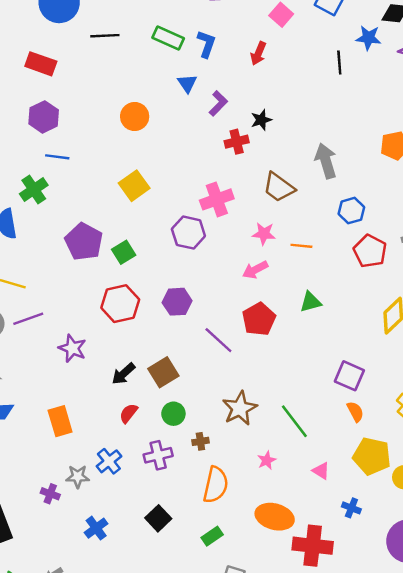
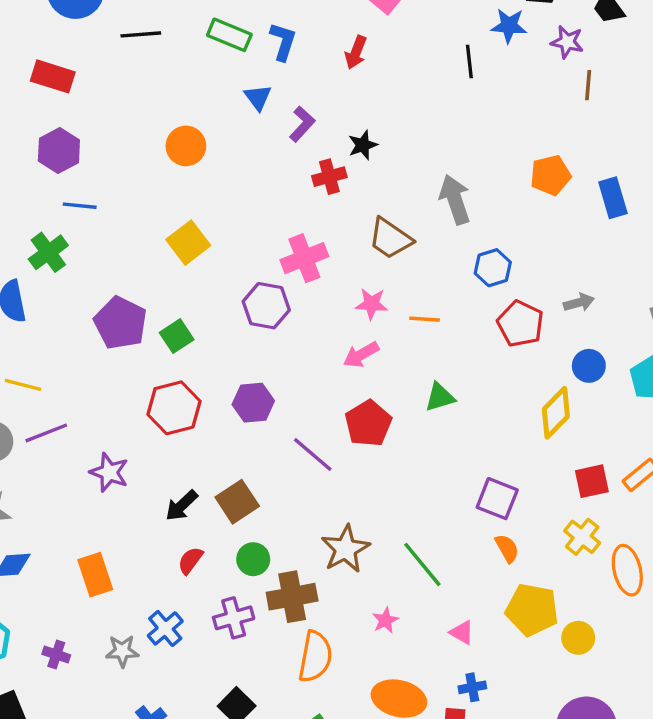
brown cross: (200, 441) -> (292, 597), size x2.0
purple cross: (50, 494) -> (56, 655), moved
blue cross: (351, 508) -> (472, 687), moved, turned -30

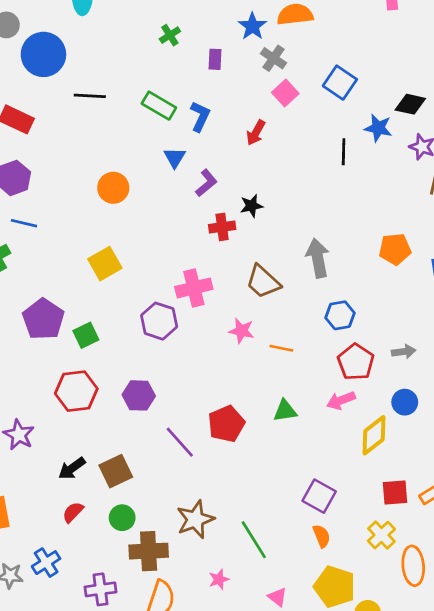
pink arrow: (361, 355) -> (341, 400), moved
purple cross: (234, 618) -> (100, 589), moved

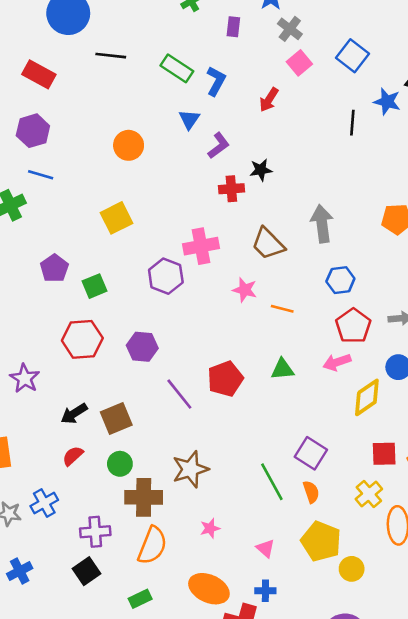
purple pentagon: (43, 319) -> (54, 268), size x0.7
green line: (254, 540) -> (272, 482), moved

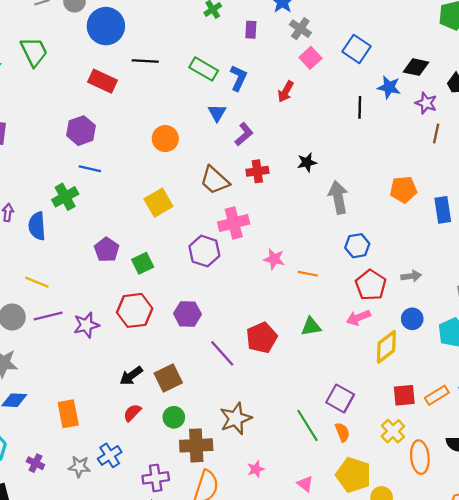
red rectangle: (39, 74) -> (102, 81), moved
black star: (261, 170) -> (307, 162), moved
brown trapezoid: (268, 244) -> (215, 180), moved
purple star: (25, 378) -> (86, 325), moved, turned 30

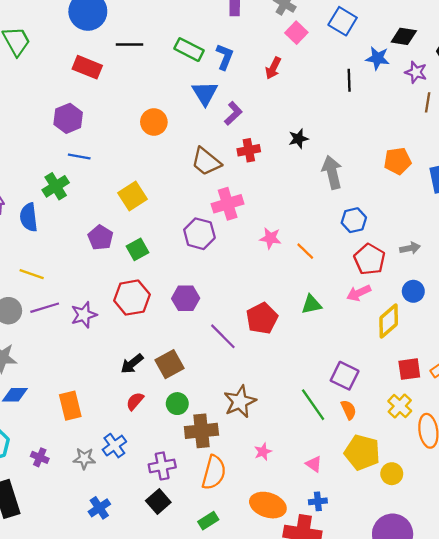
blue triangle: (217, 113) -> (205, 93), size x1.4
yellow square: (158, 203) -> (133, 196), moved
orange line: (308, 274) -> (305, 251), turned 36

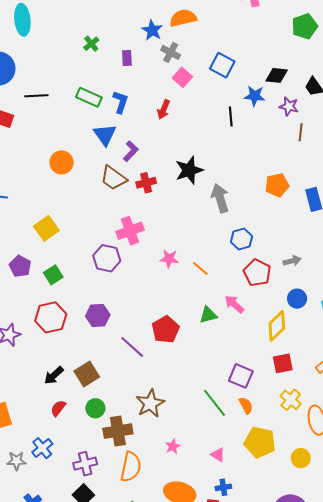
black star: (298, 139) -> (189, 170), size x1.6
brown trapezoid: (206, 162) -> (113, 178), moved
pink arrow: (359, 293) -> (234, 304), moved, turned 70
red square: (409, 369) -> (283, 363), moved
yellow circle: (392, 474) -> (301, 458), moved

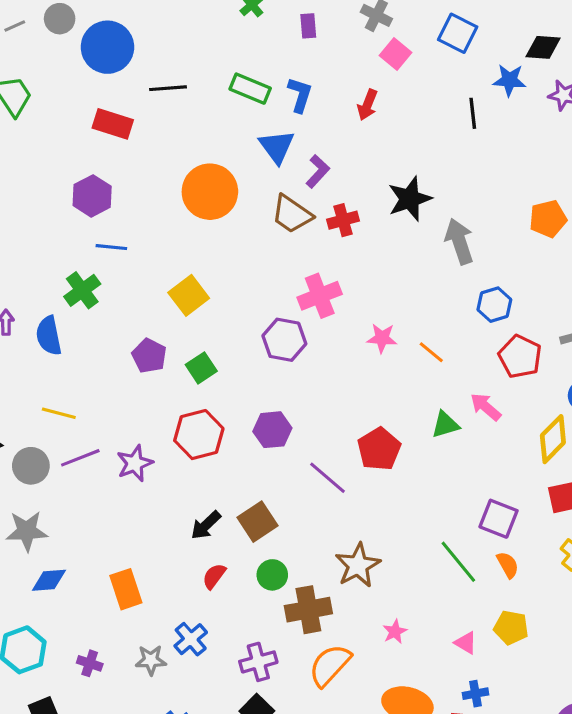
orange circle: (62, 162) -> (210, 192), size x1.5
yellow pentagon: (260, 442) -> (511, 628), moved, size x0.7
orange semicircle: (131, 467) -> (330, 665), turned -148

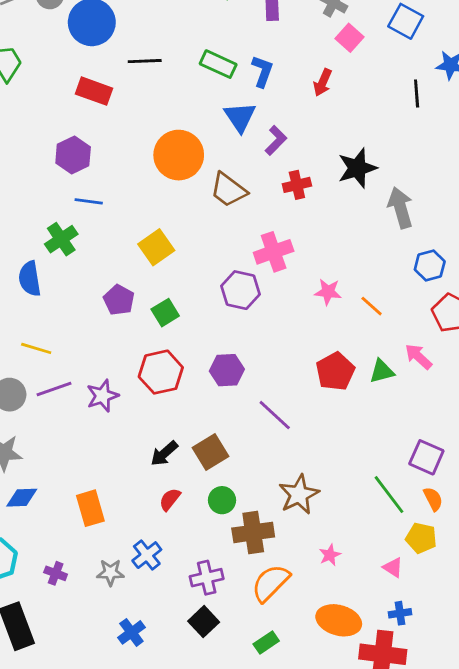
brown trapezoid: (292, 214) -> (228, 190), moved
red pentagon: (379, 449) -> (335, 371), moved
yellow pentagon: (511, 628) -> (421, 538), moved

